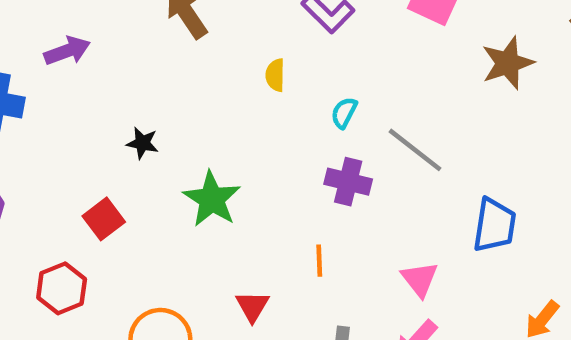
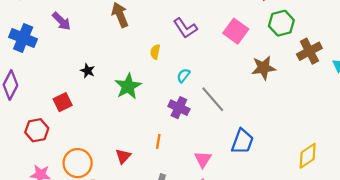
purple arrow: (67, 51) -> (61, 21), turned 54
green star: (212, 199) -> (128, 86), moved

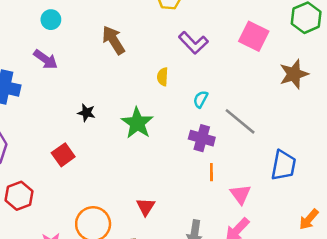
red hexagon: (37, 130) -> (19, 196), moved
orange line: (158, 141) -> (211, 172), moved

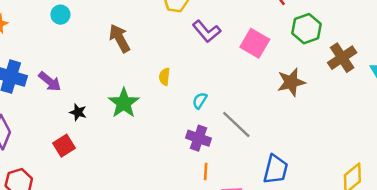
purple L-shape: (193, 43) -> (207, 31), moved
purple arrow: (46, 59) -> (50, 82), moved
black star: (86, 113) -> (78, 112), moved
green star: (137, 123) -> (124, 103), moved

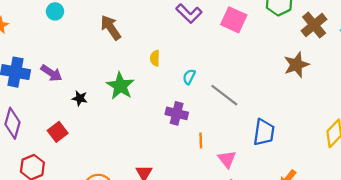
brown star: (291, 82) -> (296, 65), moved
purple cross: (198, 138) -> (177, 113), moved
red square: (64, 146) -> (58, 132), moved

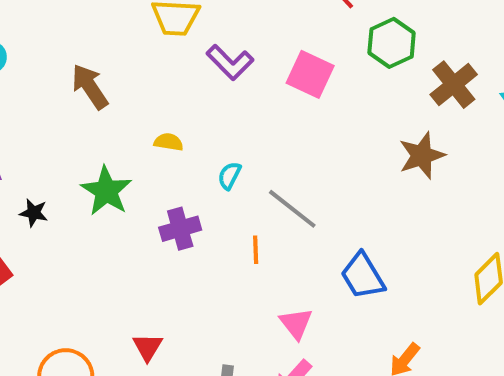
yellow semicircle: (155, 58) -> (169, 142), turned 98
purple cross: (177, 113) -> (180, 229), moved, turned -30
blue trapezoid: (264, 132) -> (363, 276), turned 140
orange line: (201, 140) -> (256, 250), moved

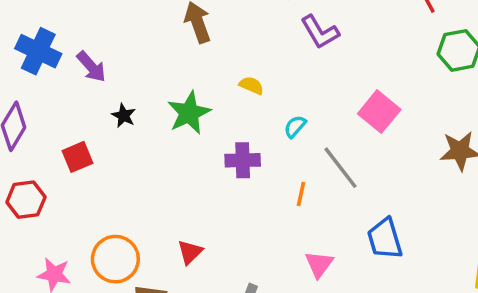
pink square: (310, 74) -> (379, 112), moved

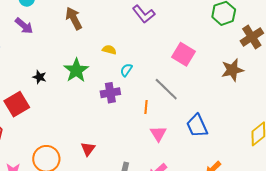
purple arrow: (91, 67) -> (24, 26), moved
cyan semicircle: (295, 126) -> (126, 70), moved
red square: (78, 157) -> (17, 104), size x1.4
pink triangle: (319, 264) -> (158, 134), moved

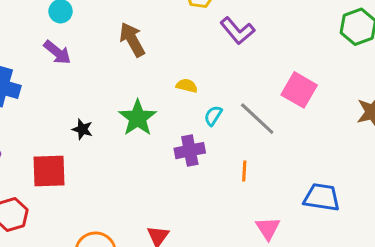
gray line: (166, 89) -> (257, 119), moved
red square: (17, 104) -> (49, 171), turned 30
blue trapezoid: (197, 126) -> (322, 197), turned 125
pink triangle: (158, 134) -> (268, 228), moved

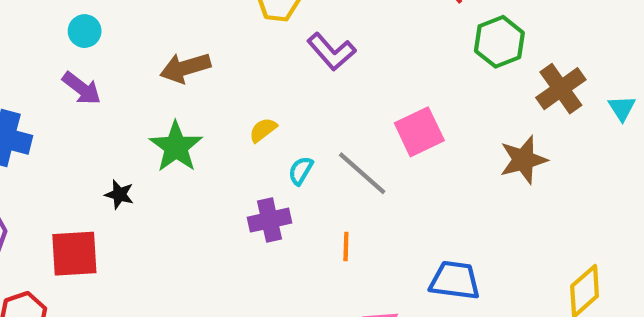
brown arrow: (132, 40) -> (185, 68), turned -76
yellow semicircle: (187, 86) -> (263, 130), turned -50
pink square: (299, 90) -> (419, 132), turned 36
green star: (138, 118) -> (176, 147), moved

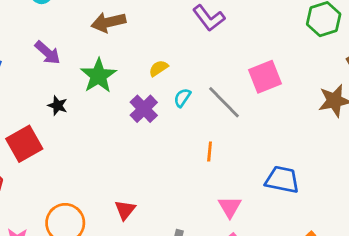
purple arrow: (82, 88) -> (48, 53), moved
purple cross: (270, 220) -> (144, 109), moved, turned -36
red square: (74, 254) -> (24, 144), turned -30

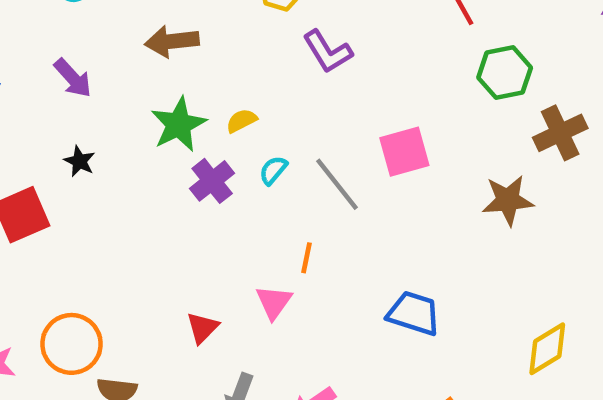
green star: (98, 76) -> (179, 125), moved
pink triangle: (230, 207) -> (274, 302), moved
red triangle: (125, 210) -> (202, 328), moved

